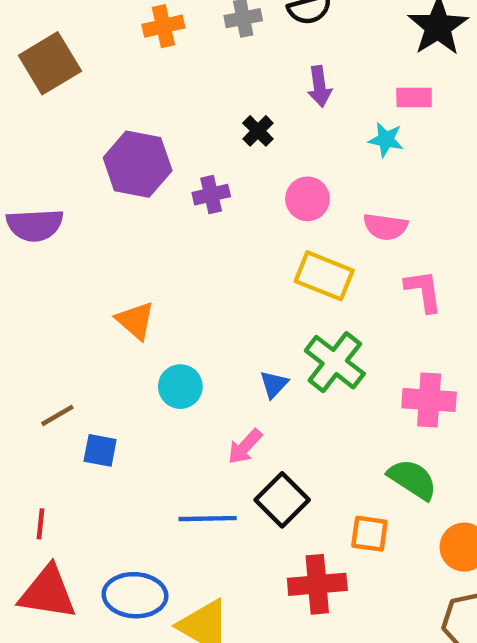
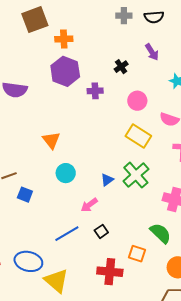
orange cross: (163, 26) -> (64, 39), moved
purple arrow: (320, 86) -> (152, 52), turned -36
black square: (282, 500) -> (101, 231), size x0.6
blue line: (208, 519) -> (67, 234), turned -40

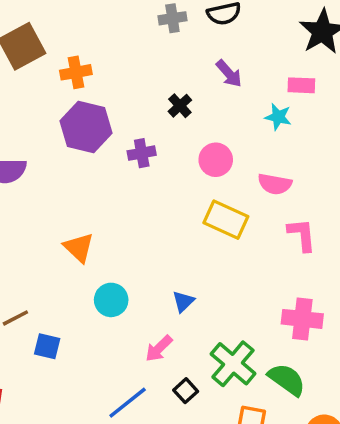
green cross: (136, 175) -> (233, 364), moved

